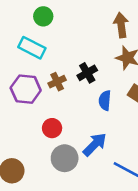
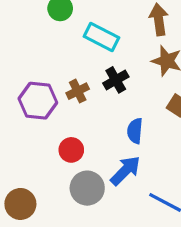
cyan rectangle: (32, 48) -> (101, 37), moved
blue semicircle: (105, 100) -> (135, 131), moved

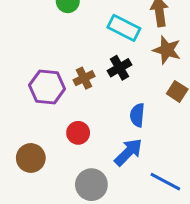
cyan rectangle: (101, 37) -> (124, 28), moved
gray circle: (87, 188) -> (91, 185), moved
brown circle: (20, 204) -> (31, 158), moved

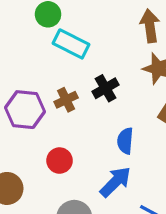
cyan rectangle: (124, 28) -> (71, 44), moved

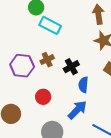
black cross: (106, 88) -> (71, 67), moved

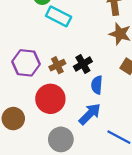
brown cross: (47, 60) -> (57, 65), moved
red circle: (43, 97) -> (50, 99), size x1.6

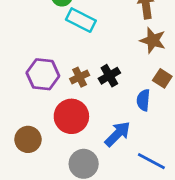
blue semicircle: (97, 85) -> (143, 100), moved

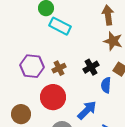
black cross: (109, 76) -> (91, 67), moved

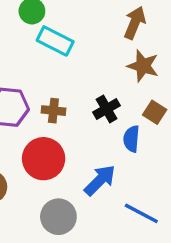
brown arrow: (108, 15) -> (135, 23), turned 30
brown cross: (59, 68) -> (53, 111), turned 32

